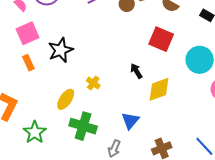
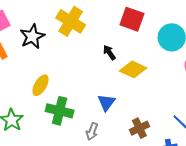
yellow cross: (93, 83) -> (71, 21), moved, size x2.0
yellow diamond: (159, 89) -> (133, 69), turned 48

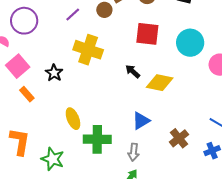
black star: (32, 36) -> (54, 73), size x0.7
yellow ellipse: (41, 85) -> (73, 119), turned -40
blue triangle: (106, 102) -> (141, 121), turned 36

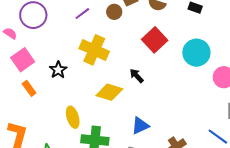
red square: (147, 34) -> (155, 40), turned 35
yellow diamond: (160, 83) -> (109, 92), moved

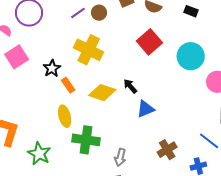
brown circle: (114, 12) -> (99, 13), moved
black arrow: (137, 76) -> (130, 86), moved
orange rectangle: (29, 88) -> (68, 85), moved
blue triangle: (140, 126) -> (146, 109), moved

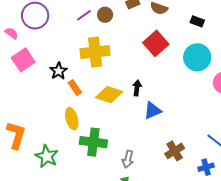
black rectangle: (191, 11) -> (197, 21), moved
yellow cross: (89, 50) -> (95, 52), turned -32
black arrow: (130, 86) -> (137, 88), turned 49

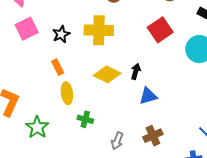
black star: (59, 71) -> (61, 34), moved
orange rectangle: (75, 88) -> (58, 67), moved
green cross: (93, 142) -> (85, 119), size x0.6
brown cross: (175, 151) -> (153, 136), moved

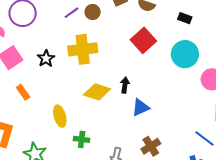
orange rectangle: (58, 67) -> (23, 92), moved

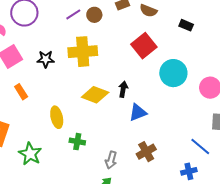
cyan circle: (185, 54) -> (173, 73), moved
black star: (46, 58) -> (46, 59), turned 30

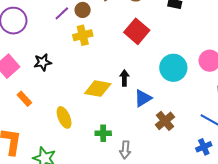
yellow cross: (83, 52) -> (83, 35), moved, size x0.7
cyan circle: (173, 73) -> (173, 68), moved
green cross: (77, 142) -> (103, 133), moved
brown cross: (146, 152) -> (165, 121), moved

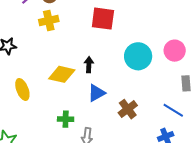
red square: (137, 31) -> (103, 19), turned -35
blue triangle: (143, 98) -> (96, 93), moved
yellow ellipse: (64, 117) -> (22, 89), moved

